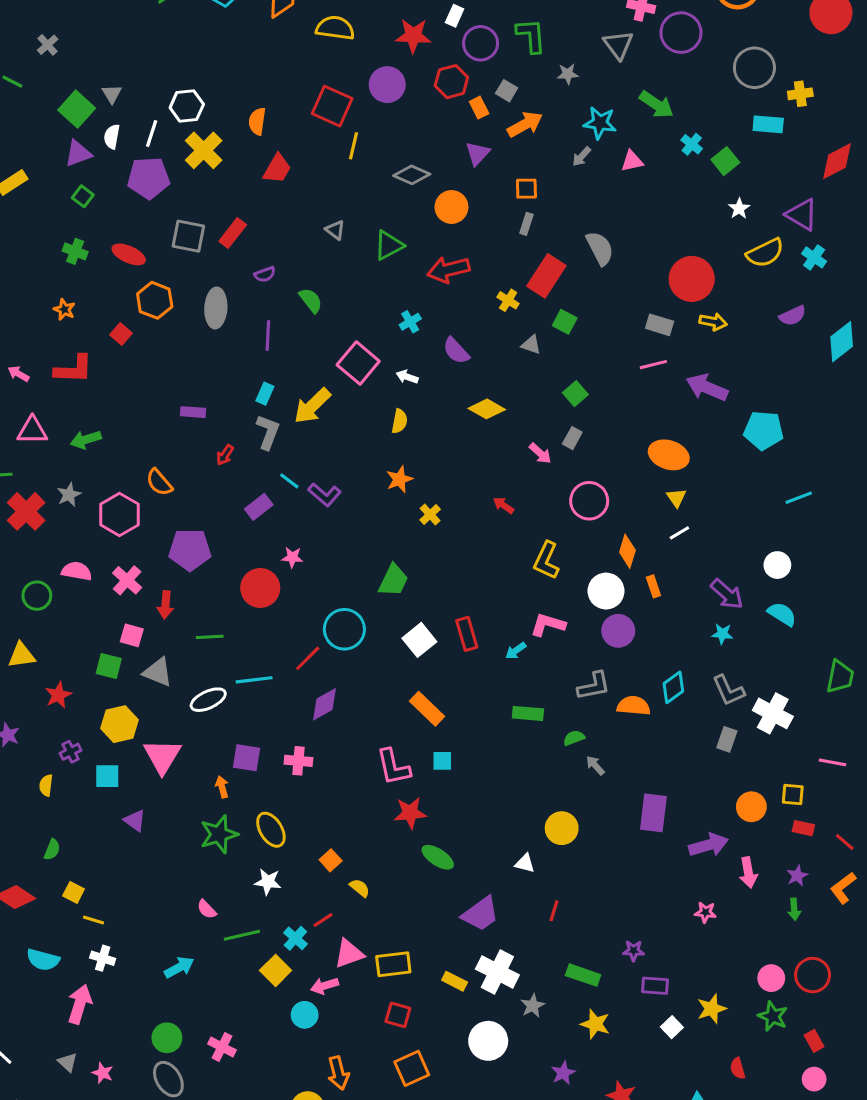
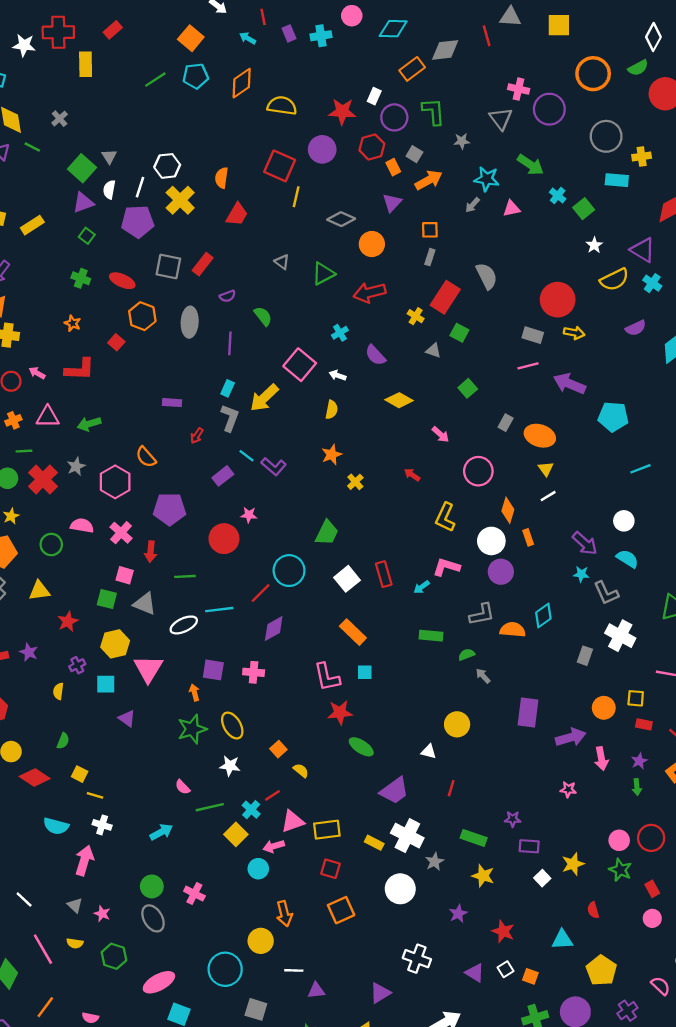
gray rectangle: (572, 438) -> (506, 423), moved
gray L-shape: (728, 690) -> (606, 593), moved

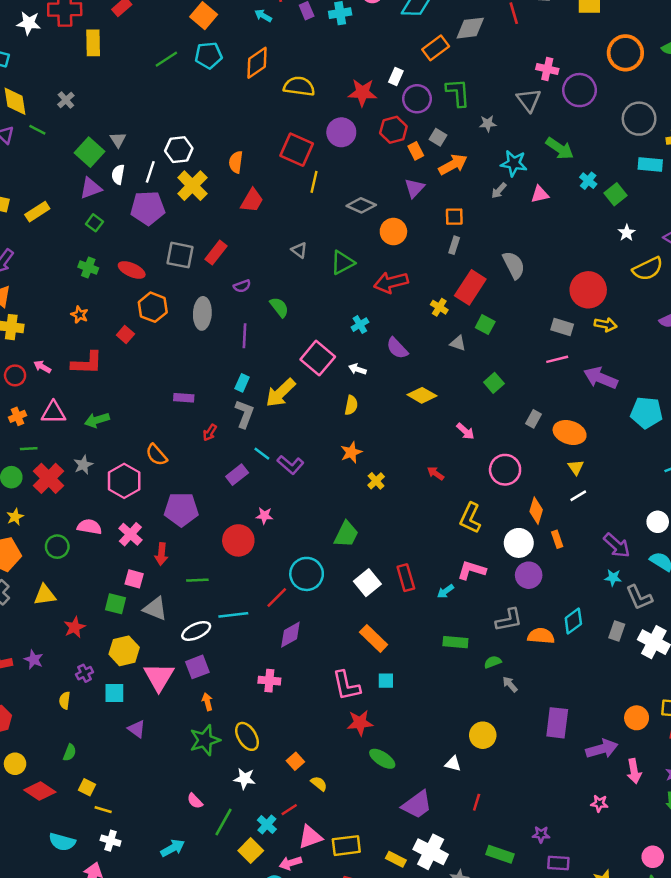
gray rectangle: (585, 656) -> (617, 631), moved
purple square: (213, 670) -> (197, 667), moved, turned -30
green line: (210, 807) -> (223, 822), turned -48

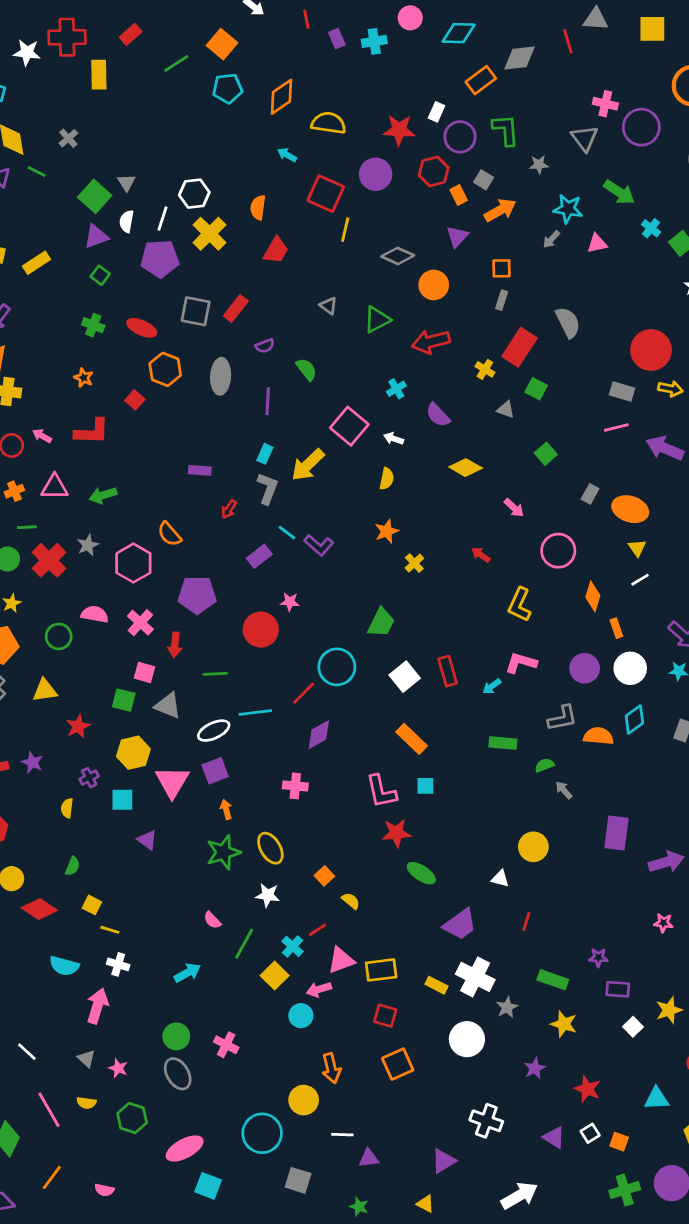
cyan arrow: (263, 16) -> (287, 155), moved
green line: (166, 59) -> (176, 64), moved
white circle: (519, 543) -> (630, 668), moved

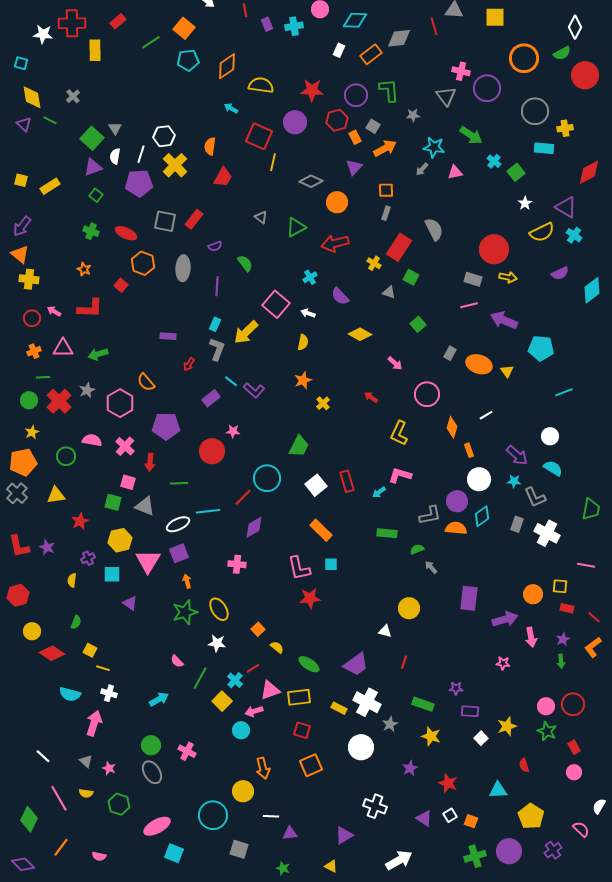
white rectangle: (436, 112) -> (339, 50), moved
yellow triangle: (637, 548) -> (507, 371), moved
purple circle: (585, 668) -> (457, 501), moved
green ellipse: (421, 873) -> (309, 664), moved

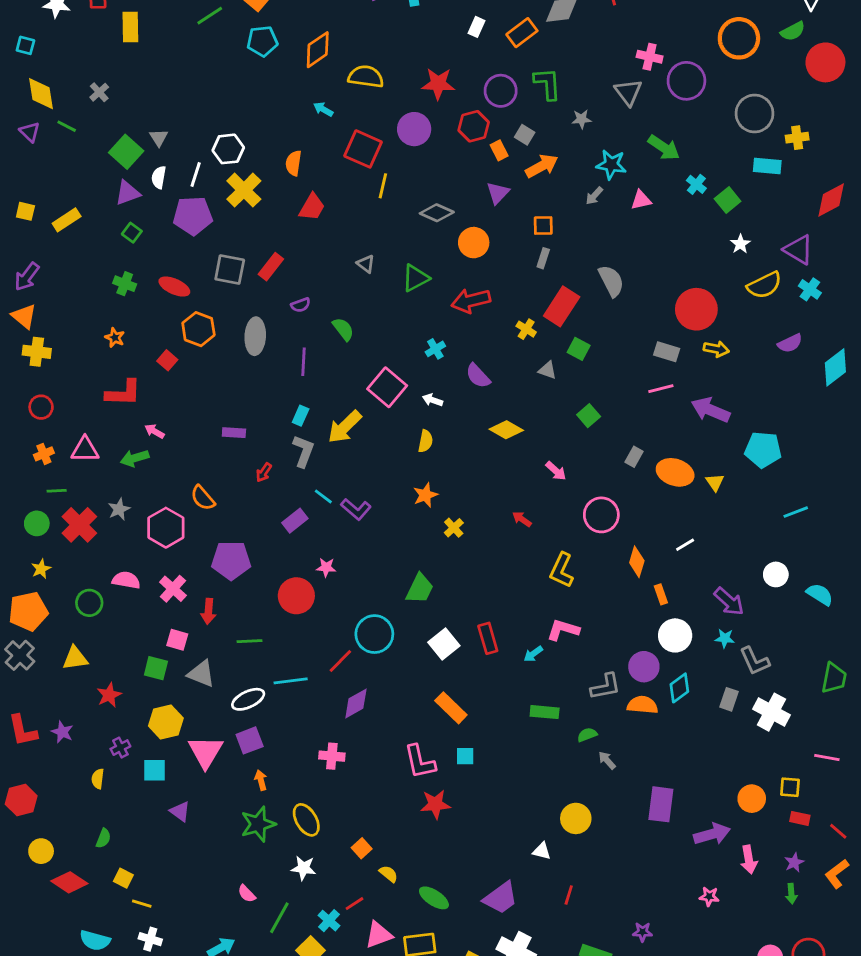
pink arrow: (54, 311) -> (155, 431), moved
cyan semicircle: (553, 468) -> (820, 594), moved

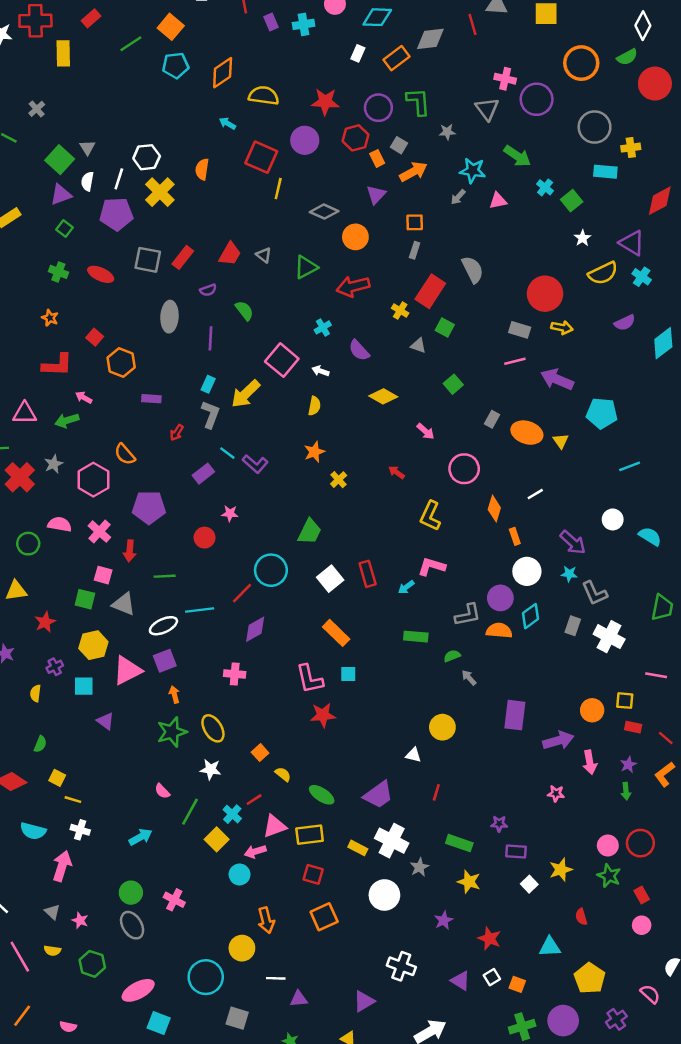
red trapezoid: (312, 207) -> (230, 254), moved
orange hexagon: (198, 329) -> (121, 362), moved
red circle: (296, 596) -> (205, 538), size x0.7
pink triangle: (206, 752) -> (127, 670), turned 32

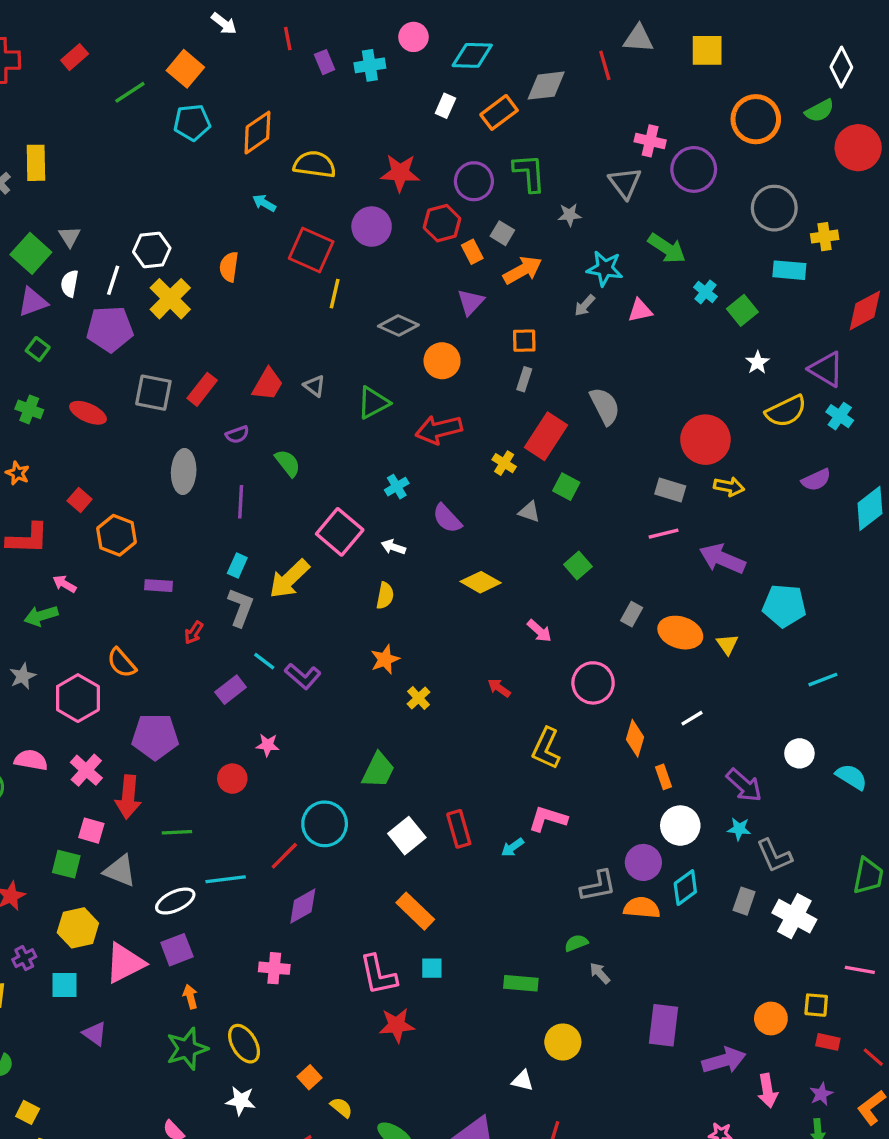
yellow rectangle: (63, 53) -> (36, 163), moved
red arrow: (130, 551) -> (128, 797), size x1.4
green rectangle: (416, 637) -> (521, 983), moved

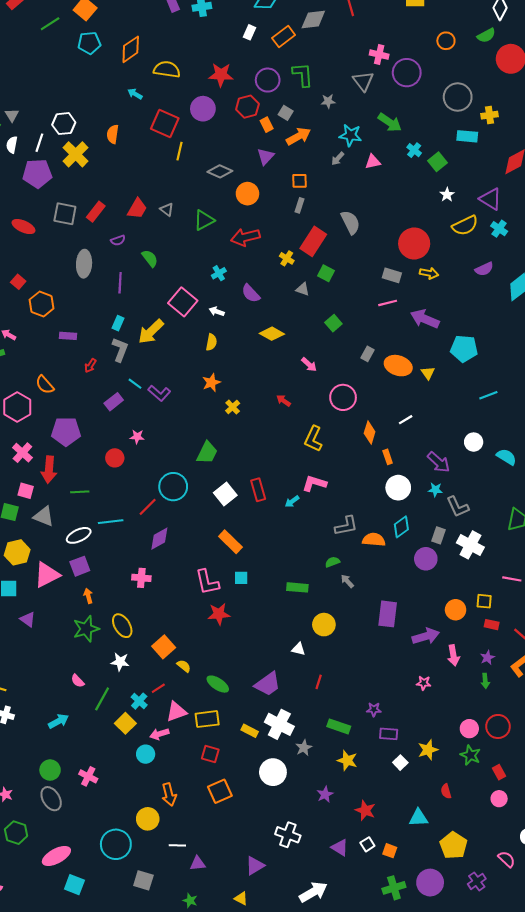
orange circle: (756, 119) -> (446, 41), size x0.6
purple circle: (643, 862) -> (426, 559), moved
orange square: (309, 1077) -> (164, 647), size x1.5

